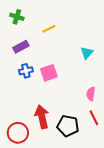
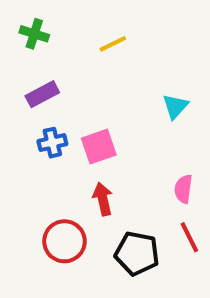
yellow line: (49, 29) -> (113, 44), moved
red arrow: (42, 117) -> (103, 199), moved, size x0.7
red circle: (18, 133) -> (64, 241), moved

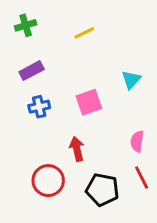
green cross: (34, 34) -> (26, 25), turned -35
pink square: (99, 147) -> (89, 102), moved

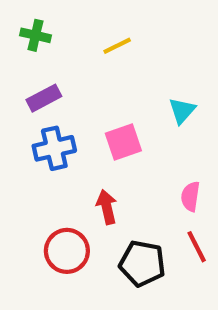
green cross: (26, 25) -> (35, 35), turned 30
blue cross: (39, 107) -> (54, 148), size x1.4

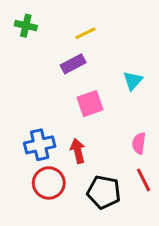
purple rectangle: (44, 98) -> (73, 64), moved
blue cross: (54, 148) -> (40, 145), moved

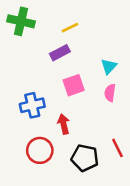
green cross: (26, 26) -> (21, 21), size x1.5
pink semicircle: (139, 143) -> (110, 93), moved
blue cross: (40, 145) -> (32, 105), moved

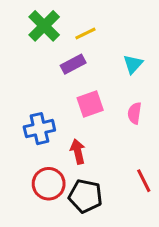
green cross: (21, 21) -> (44, 26), moved, turned 32
cyan triangle: (109, 66) -> (133, 64), moved
black pentagon: (85, 158) -> (85, 196), moved

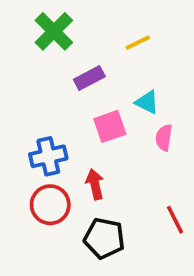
yellow line: (85, 33) -> (138, 43), moved
cyan triangle: (133, 64) -> (147, 102), moved, turned -45
red circle: (49, 184) -> (50, 205), moved

